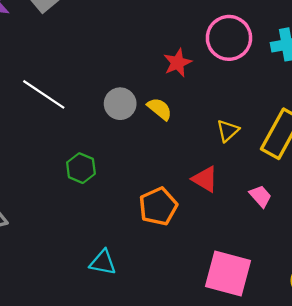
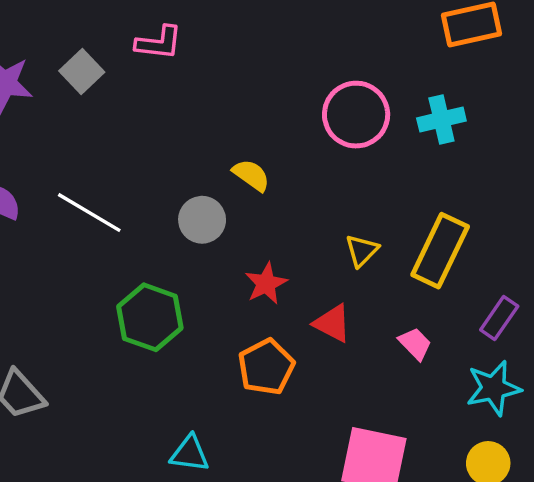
red star: (178, 63) -> (266, 284), moved
yellow semicircle: (160, 109) -> (251, 175), moved
green hexagon: (81, 168) -> (150, 317), size x1.5

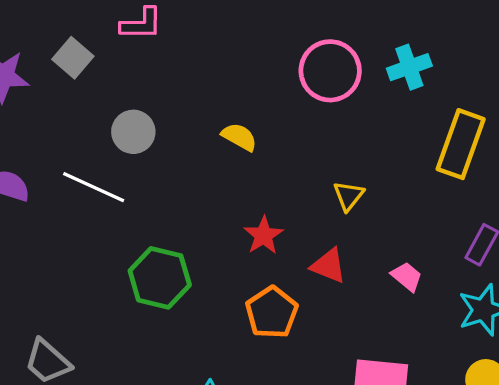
gray circle: (202, 220) -> (133, 132), moved
yellow rectangle: (440, 251) -> (461, 144), moved

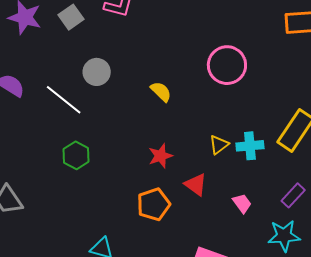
cyan cross: (409, 67) -> (250, 146), moved
green hexagon: (160, 278) -> (76, 155), moved, size x0.7

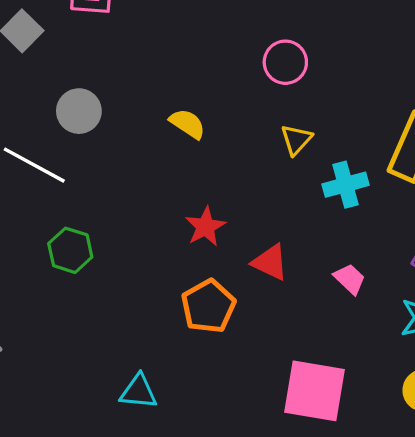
pink circle: (227, 65) -> (285, 62), size x0.7
yellow triangle: (219, 145) -> (296, 140), moved

